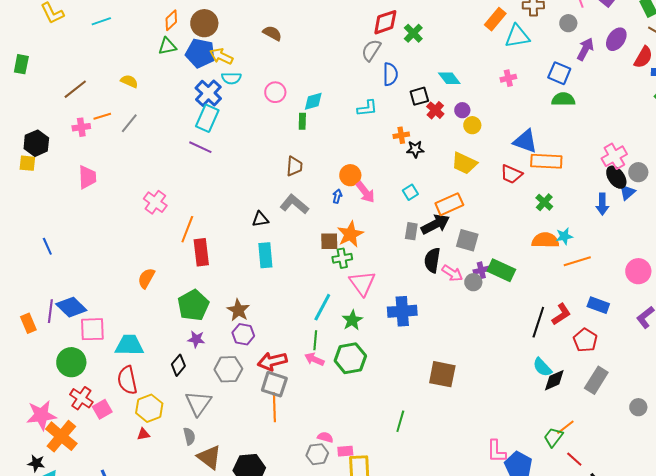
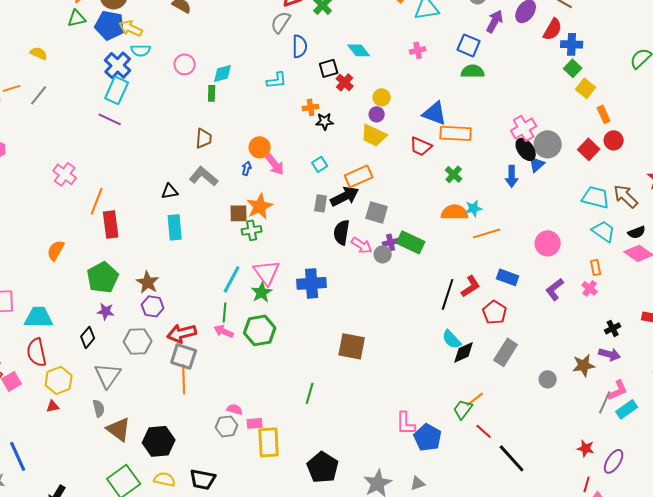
purple circle: (462, 110) -> (377, 114), moved
gray circle: (638, 172) -> (548, 144), size x1.4
pink triangle: (362, 283) -> (267, 272), moved

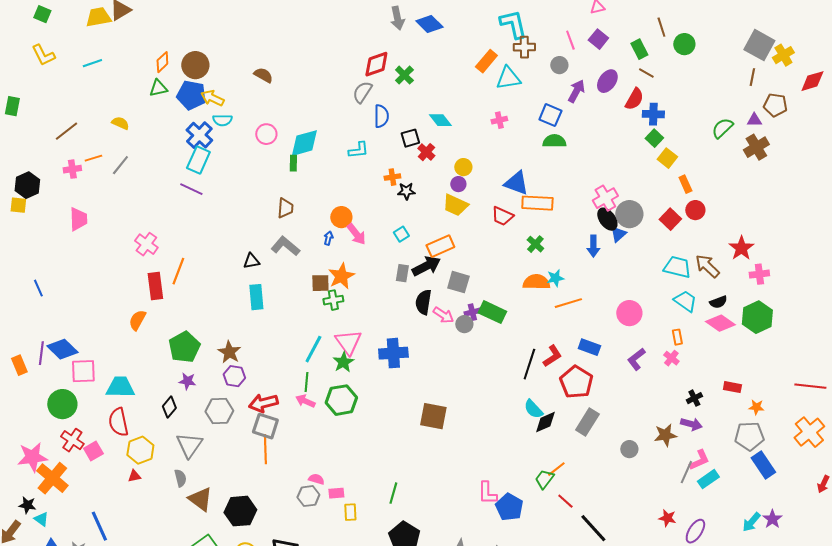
cyan diamond: (223, 73) -> (304, 143), size x1.5
red rectangle: (111, 224) -> (155, 286), moved
red pentagon: (495, 312) -> (576, 382), size x1.4
green line: (310, 393) -> (393, 493), moved
yellow rectangle: (269, 442) -> (350, 512), size x0.6

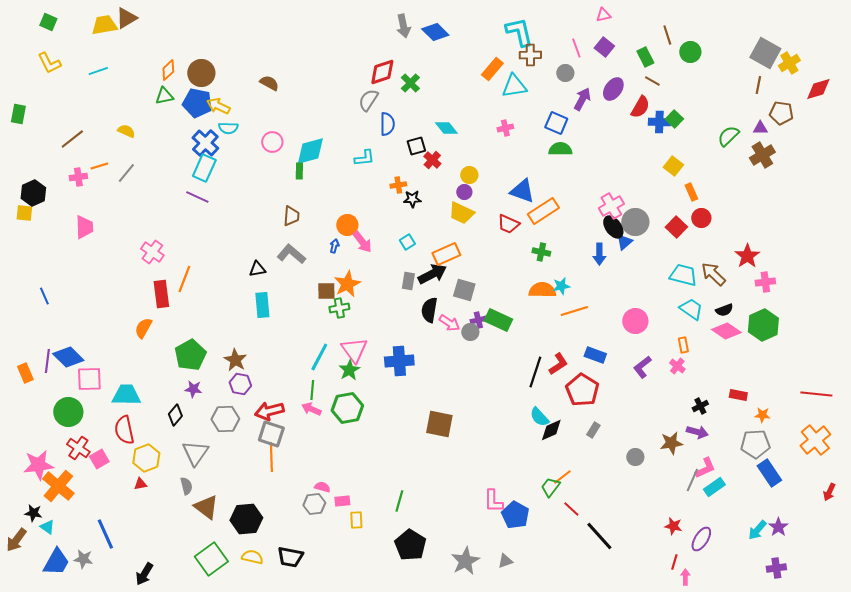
green square: (654, 138) -> (674, 119), moved
orange rectangle: (537, 203) -> (543, 211), turned -36
green cross: (535, 244) -> (541, 252), turned -30
gray rectangle: (587, 422) -> (593, 430), size x0.6

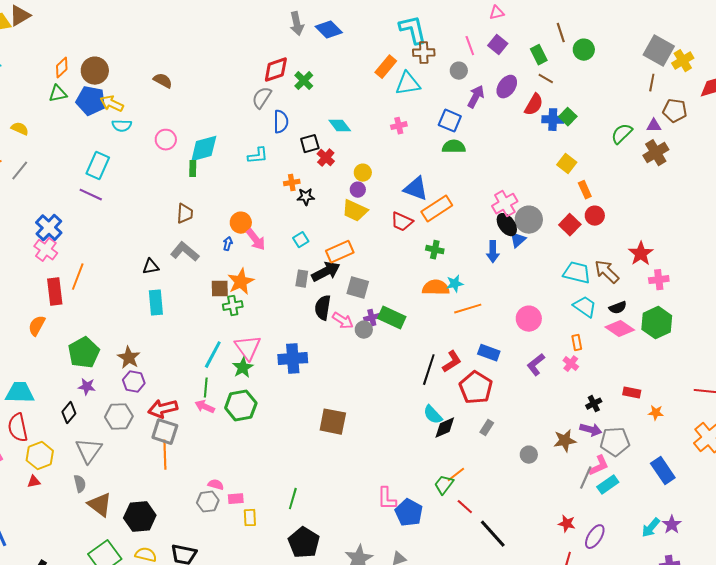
blue cross: (205, 143) -> (49, 228), moved
gray pentagon: (755, 444) -> (615, 442), moved

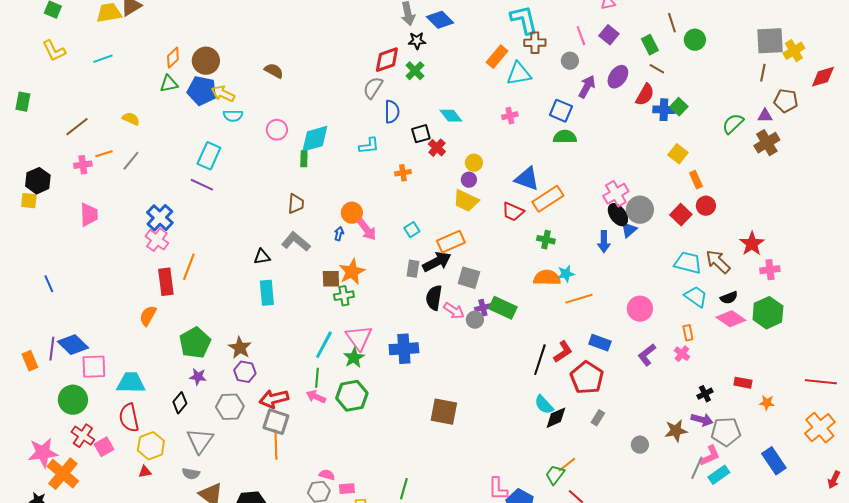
gray square: (659, 51) -> (770, 41), turned -32
black star: (306, 197) -> (417, 41), moved
gray semicircle: (80, 484) -> (191, 474), turned 114

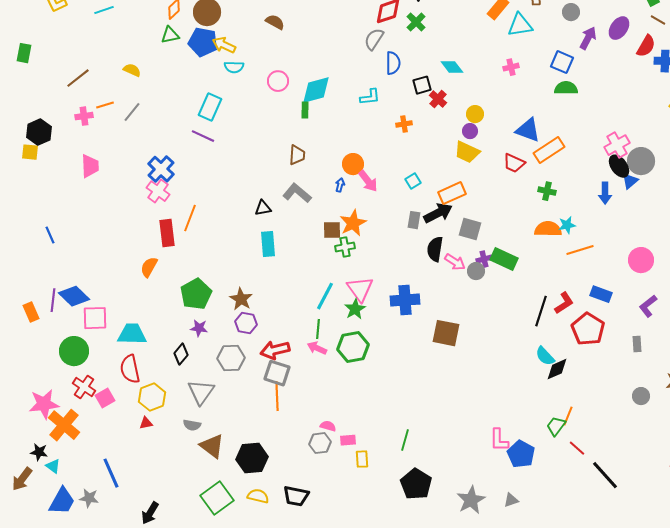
brown square: (444, 412) -> (446, 333), moved
gray rectangle: (598, 418) -> (637, 344), moved, turned -35
orange line: (567, 465) -> (568, 416), turned -30

